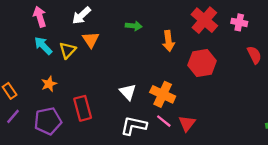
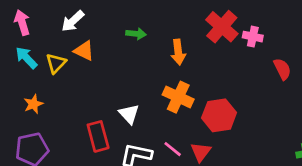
pink cross: (239, 22) -> (253, 37), moved
orange triangle: (91, 40) -> (84, 51), turned -30
red hexagon: (202, 63) -> (219, 115), moved
orange cross: (163, 94) -> (178, 97), moved
red rectangle: (83, 108) -> (98, 136), moved

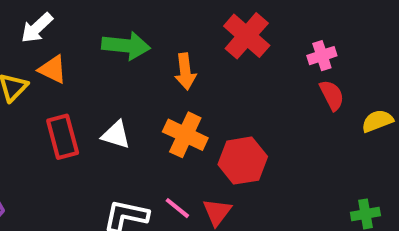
green arrow: (136, 34) -> (126, 46), size x1.6
pink cross: (253, 37) -> (322, 56), moved, turned -30
white triangle: (129, 114) -> (116, 135), moved, turned -30
red rectangle: (98, 136) -> (63, 137), moved

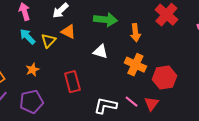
white triangle: (116, 135) -> (100, 52), moved
red rectangle: (63, 137) -> (72, 82), moved

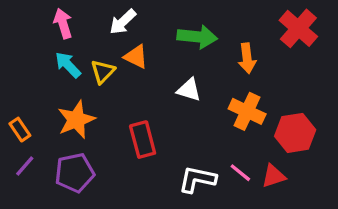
orange star: (32, 70) -> (76, 120), size x1.6
red triangle: (151, 104) -> (274, 176), turned 35

